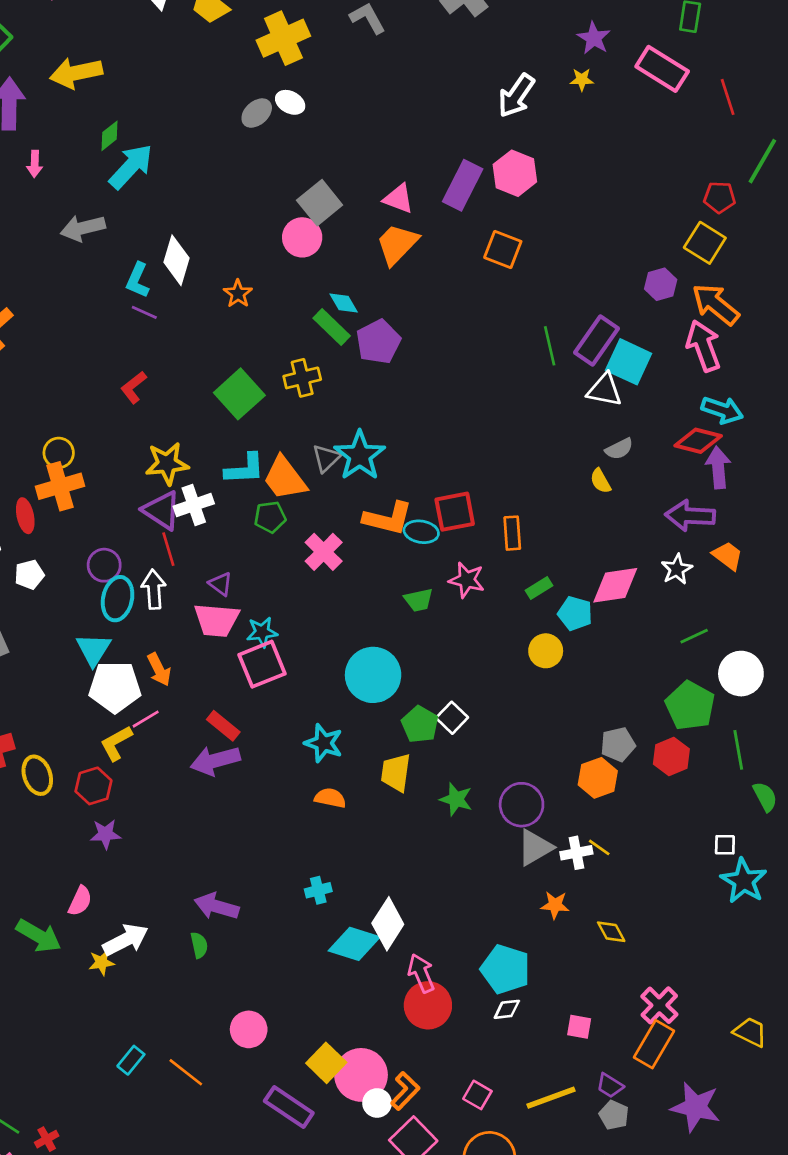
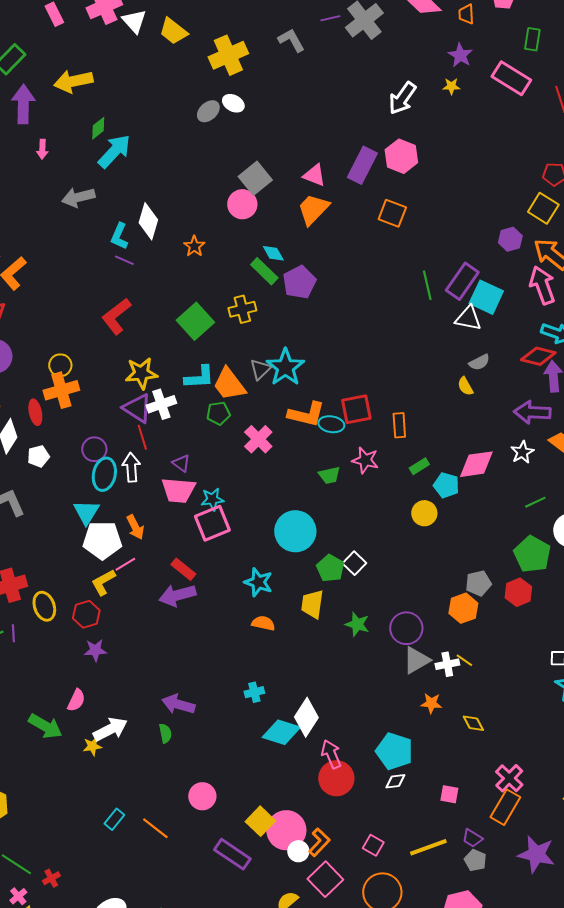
red L-shape: (134, 387) -> (116, 316), size x1.5

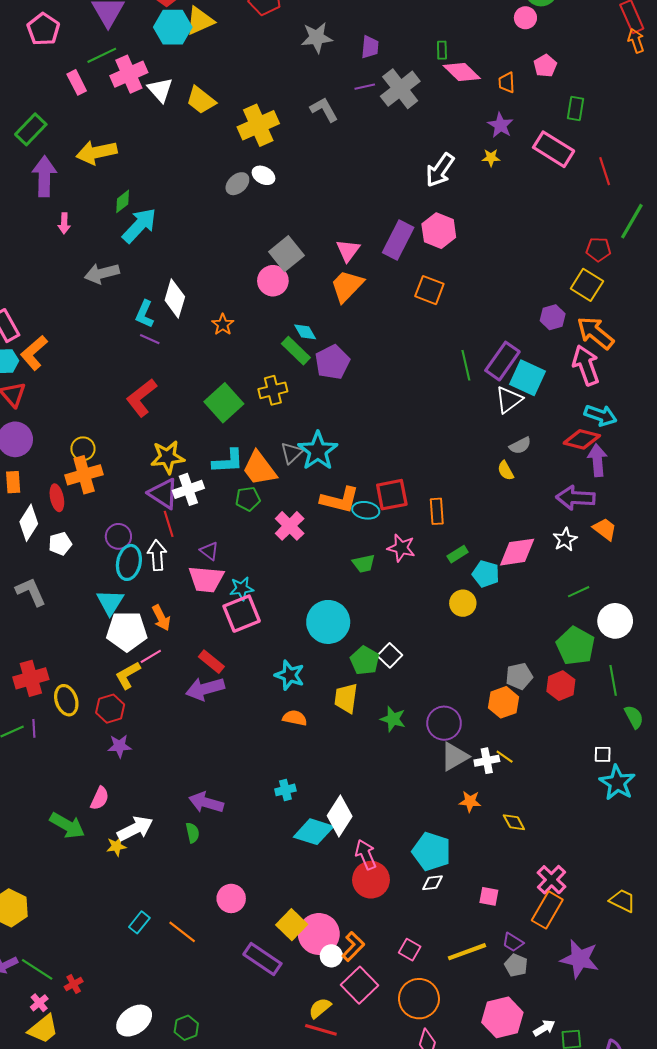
pink triangle: (314, 175) -> (348, 250), turned 45
white triangle: (468, 318) -> (509, 400), turned -48

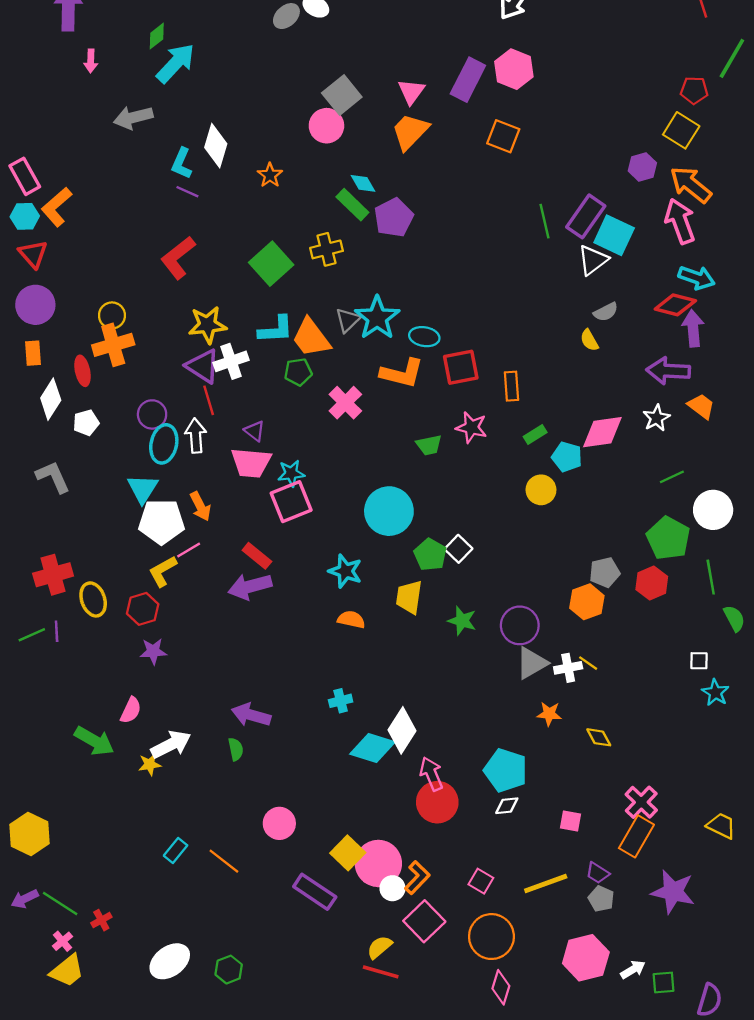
cyan ellipse: (366, 510) -> (424, 337), moved
cyan star: (617, 783) -> (715, 693), size x0.7

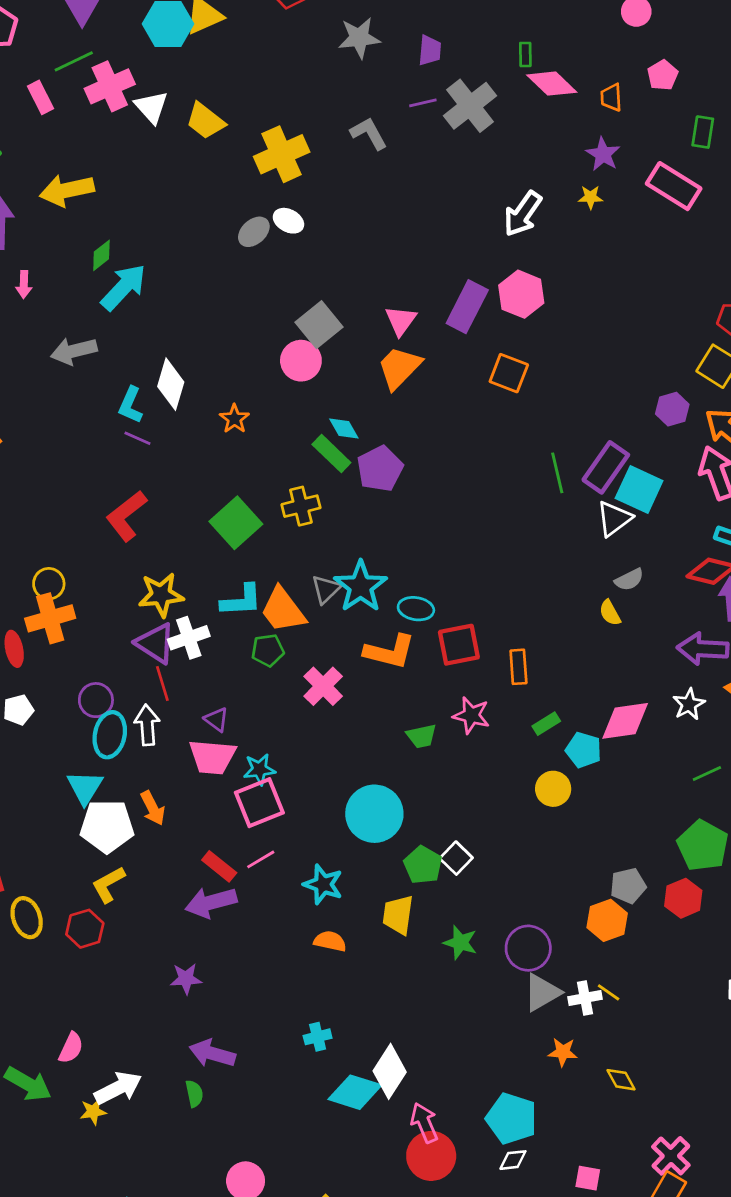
pink line: (189, 550) -> (261, 859), moved
purple star: (153, 651) -> (186, 979), moved

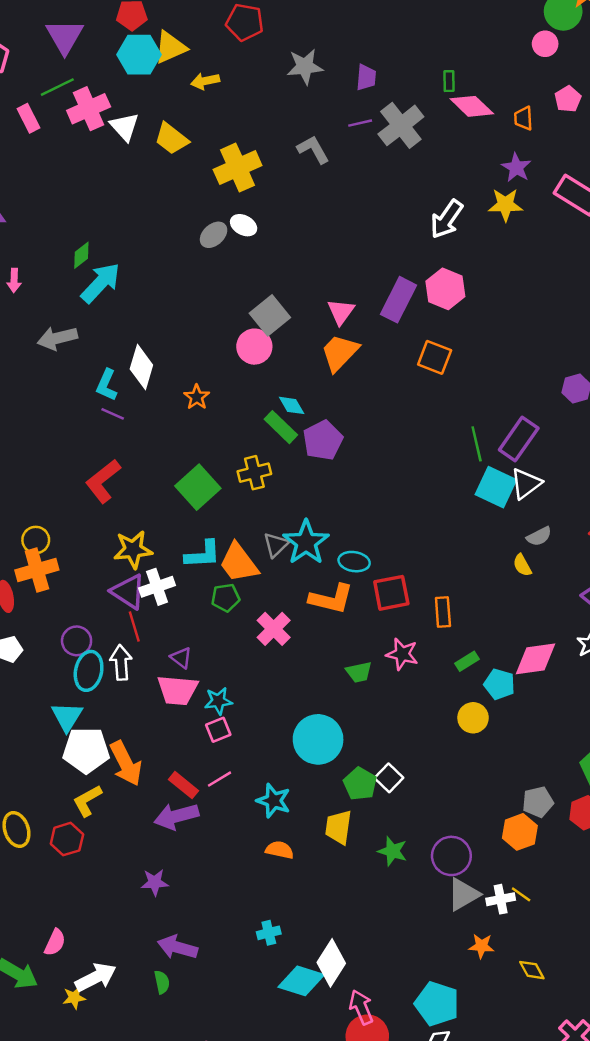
yellow arrow: (67, 190) -> (205, 81), moved, size x0.6
yellow star: (591, 197) -> (505, 205), size x1.6
cyan square: (639, 490) -> (496, 487), moved
pink square: (259, 803) -> (218, 730), size x0.6
orange arrow: (153, 808) -> (126, 763), moved, size x1.5

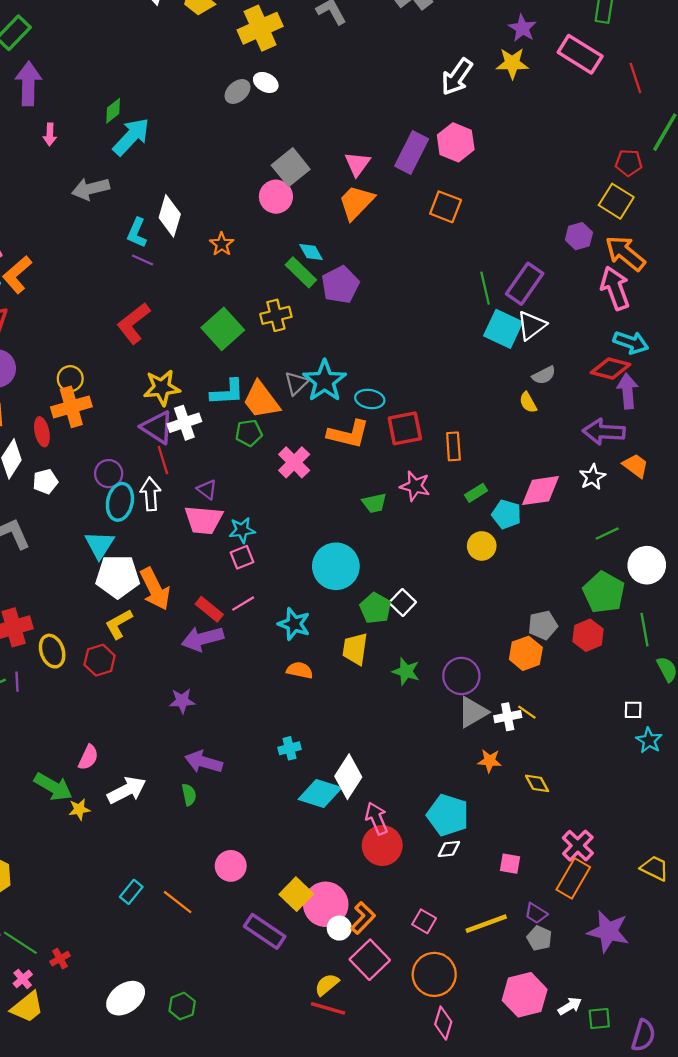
yellow star: (74, 998) -> (79, 809), moved

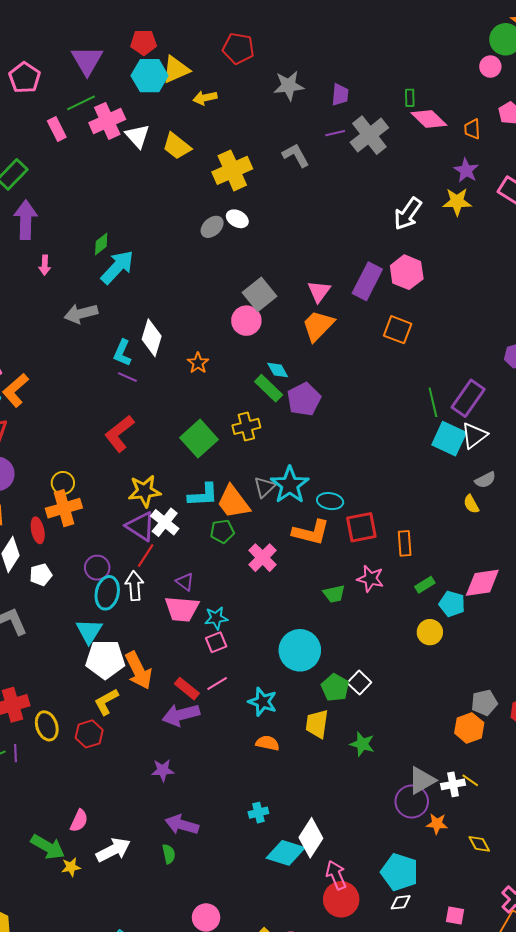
white cross: (184, 423) -> (165, 522), turned -32
red line: (163, 460) -> (146, 556), turned 50
purple circle: (461, 676) -> (412, 802), moved

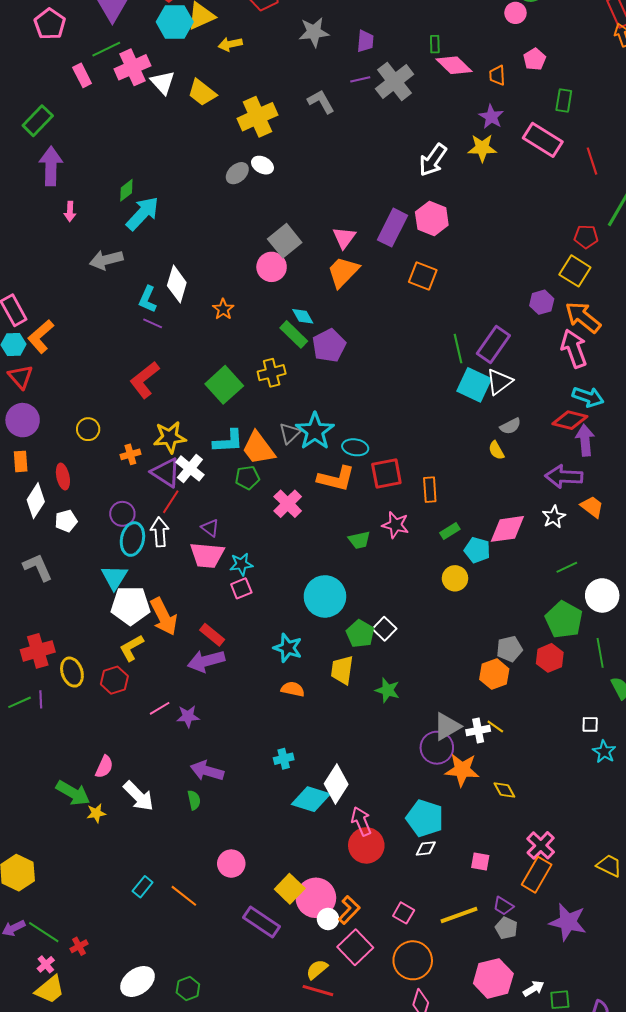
orange cross: (64, 508) -> (130, 454), moved, size x0.6
pink line: (217, 684) -> (160, 708), moved
orange star: (437, 824) -> (462, 770), size x1.6
white arrow: (113, 850) -> (139, 796), turned 72

